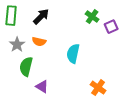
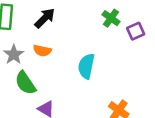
green semicircle: (26, 67) -> (25, 83), turned -48

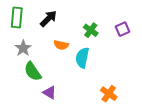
green cross: (111, 18) -> (91, 30), moved
orange semicircle: (42, 51) -> (61, 45), moved

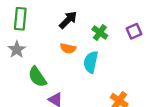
black arrow: (48, 19) -> (68, 20), moved
gray star: (23, 48) -> (17, 49), moved

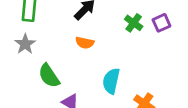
green cross: (100, 32) -> (134, 23), moved
cyan semicircle: (91, 62) -> (111, 81), moved

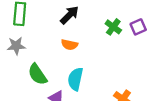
gray star: (25, 44) -> (16, 46), turned 30
cyan semicircle: (111, 81) -> (75, 79), moved

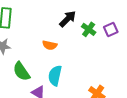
black arrow: (69, 15) -> (68, 19), moved

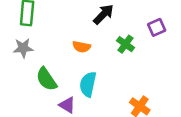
green cross: (89, 29) -> (125, 44), moved

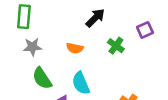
gray star: (23, 48) -> (32, 47), moved
cyan semicircle: (88, 84) -> (81, 83), turned -35

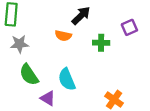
green cross: (116, 46) -> (101, 43), turned -35
orange semicircle: (75, 48) -> (63, 36), moved

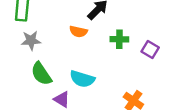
purple square: (129, 27) -> (150, 49), moved, turned -35
cyan semicircle: (67, 79) -> (82, 79), turned -50

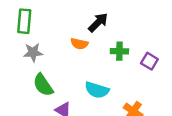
cyan semicircle: (82, 79) -> (97, 90), moved

